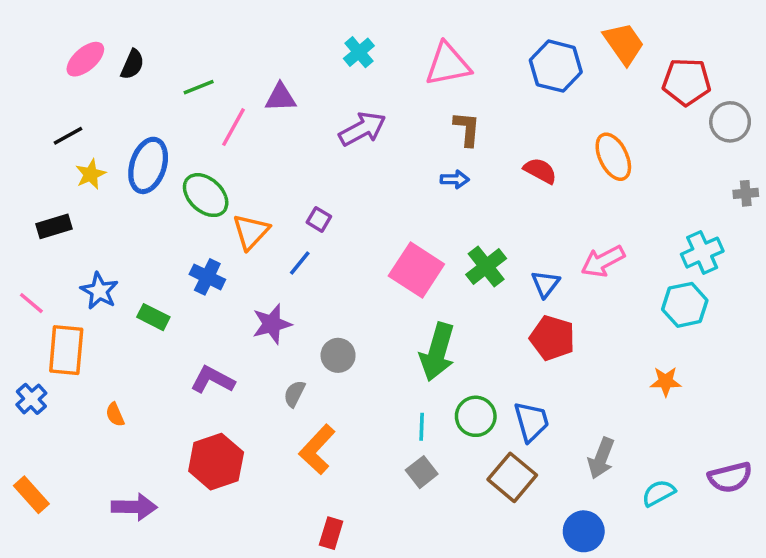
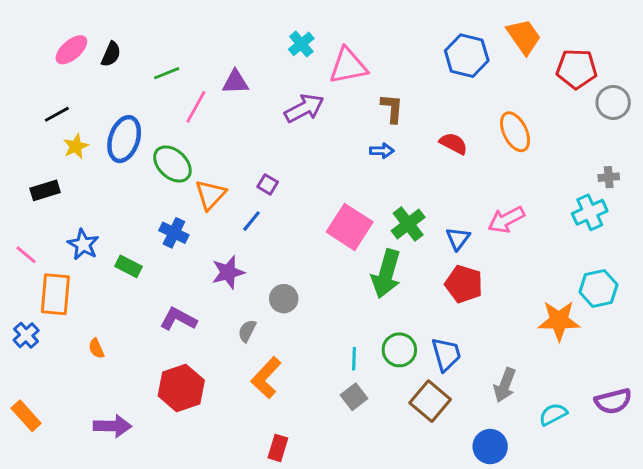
pink triangle: (448, 64) -> (348, 66), moved
gray cross: (746, 193) -> (609, 177), moved
cyan hexagon: (685, 305) -> (598, 288), moved
green arrow: (437, 352) -> (386, 274), moved
orange star: (666, 381) -> (559, 321), size x1.6

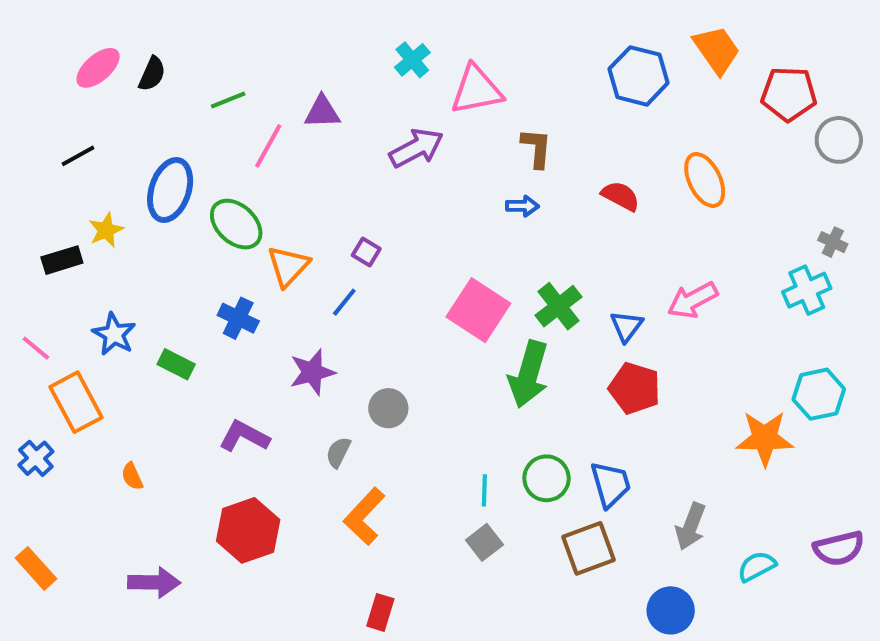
yellow star: (76, 146) -> (106, 230), moved
gray cross: (609, 177) -> (833, 242), turned 30
orange rectangle: (55, 294) -> (76, 402), turned -33
brown square: (430, 401) -> (589, 548), turned 30

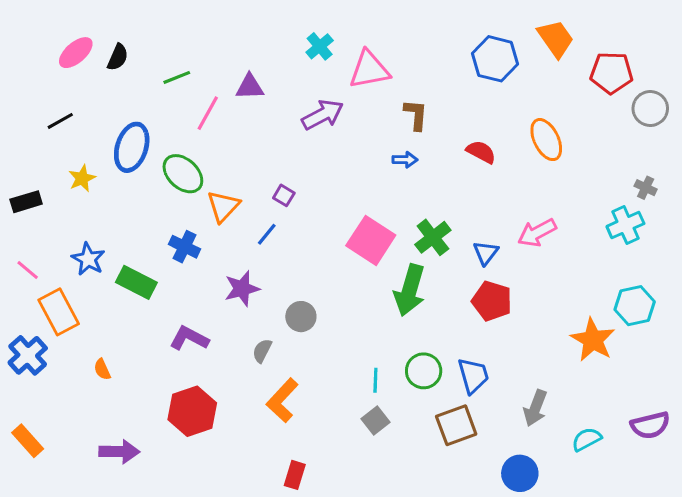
black rectangle: (62, 260) -> (26, 202), moved
green rectangle: (176, 364) -> (136, 282), size x1.4
orange star: (765, 438) -> (593, 340), turned 30
blue cross: (36, 458) -> (28, 355), size x1.4

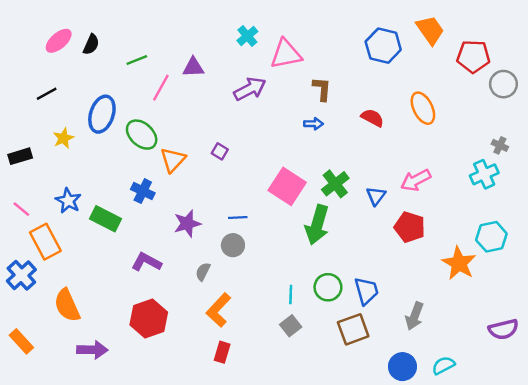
blue line: (267, 234) -> (238, 218), moved, turned 48
red pentagon: (492, 301) -> (410, 227), moved
orange semicircle: (102, 369) -> (67, 305), moved, size x2.0
cyan semicircle: (587, 439) -> (443, 365), moved
red rectangle: (295, 475) -> (222, 352), moved

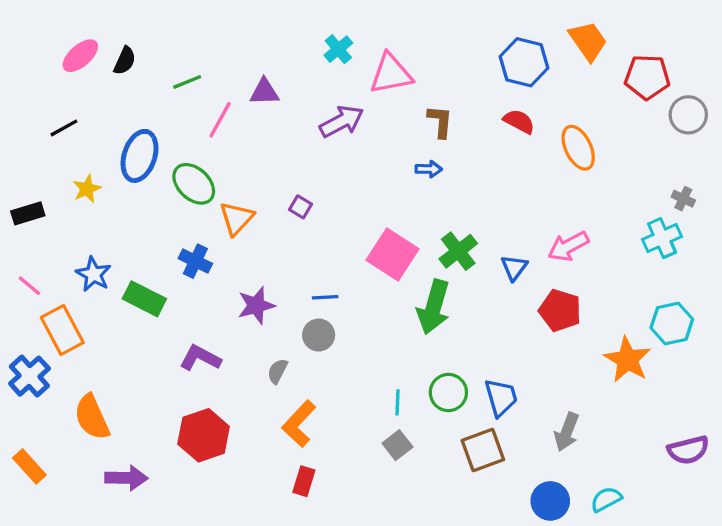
red semicircle: (372, 118) -> (519, 121), moved

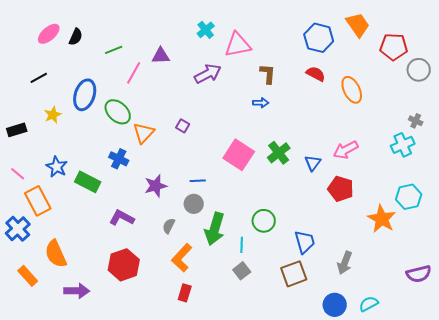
green arrow: (434, 307) -> (215, 229), moved
green circle: (448, 393) -> (264, 221), moved
orange rectangle: (29, 466) -> (28, 276), moved

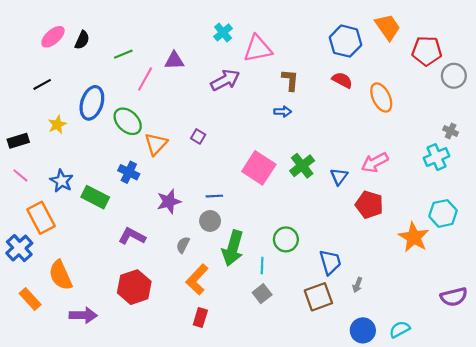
pink line: (18, 174) -> (20, 175), moved
gray arrow: (345, 263) -> (357, 285), moved, size x0.6

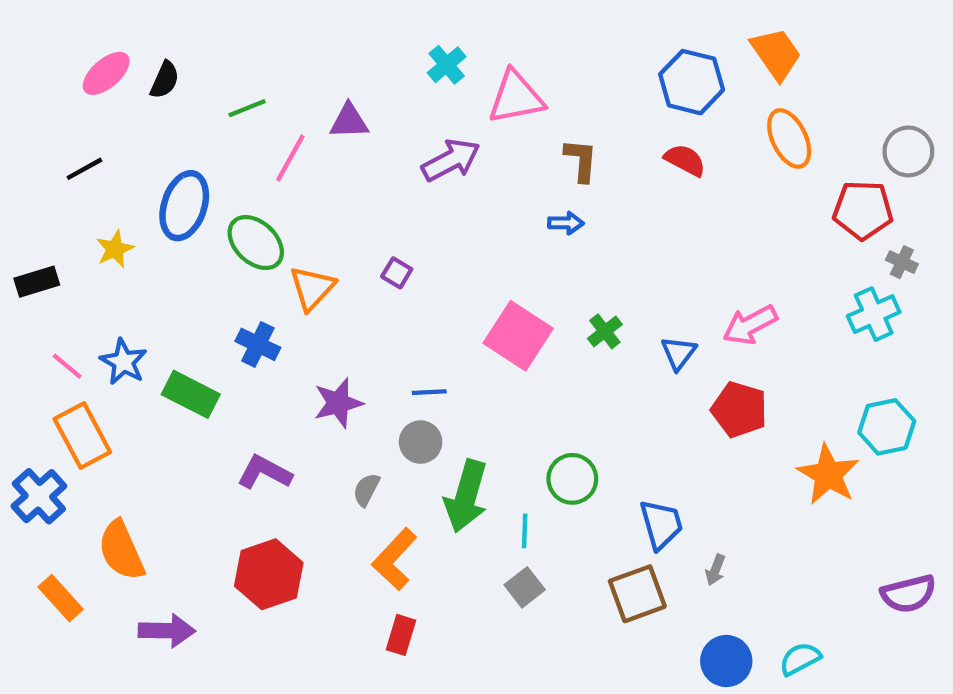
red pentagon: (427, 51) -> (863, 210), moved
orange ellipse: (381, 97) -> (789, 138), moved
green cross: (302, 166) -> (605, 331), size x0.7
pink line: (20, 175) -> (67, 366), moved

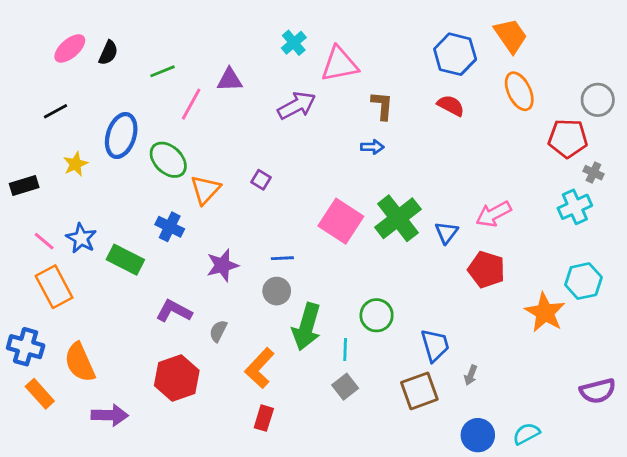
green cross: (605, 331) -> (398, 218), size x2.0
gray semicircle: (366, 490) -> (218, 331), moved
blue cross: (39, 496) -> (26, 347), moved, turned -32

